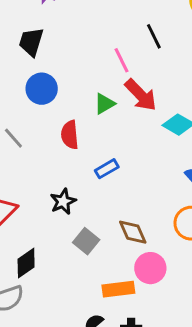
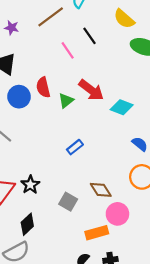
black line: (154, 36) -> (90, 36), moved
pink line: (122, 60) -> (68, 50), moved
red semicircle: (70, 135) -> (43, 87), moved
black star: (63, 202) -> (30, 185), moved

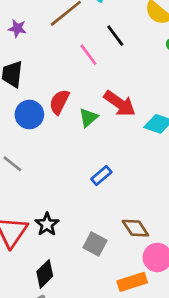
red semicircle: (43, 87) -> (59, 102), turned 42

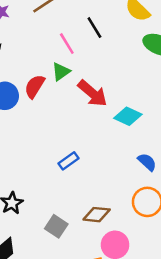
green triangle: (88, 117) -> (61, 72), moved
brown diamond: (135, 228) -> (97, 215), turned -56

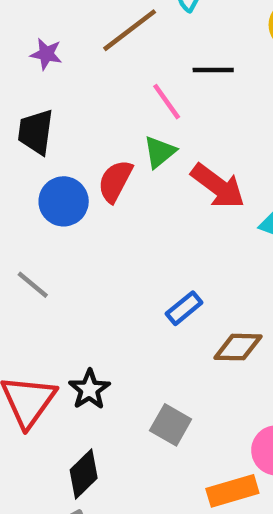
black line: (94, 28) -> (213, 70), turned -55
brown diamond: (97, 215) -> (238, 347), moved

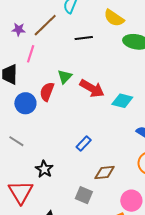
purple star: (46, 54) -> (19, 29), moved
pink line: (167, 102) -> (31, 54), moved, turned 60
brown diamond: (238, 347) -> (105, 173), moved
black star: (89, 389) -> (44, 169), moved

